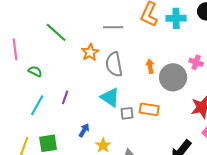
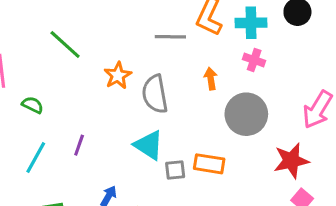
gray line: (113, 27) -> (170, 37), moved
pink cross: (196, 62) -> (254, 60), moved
orange arrow: (150, 66) -> (211, 79), moved

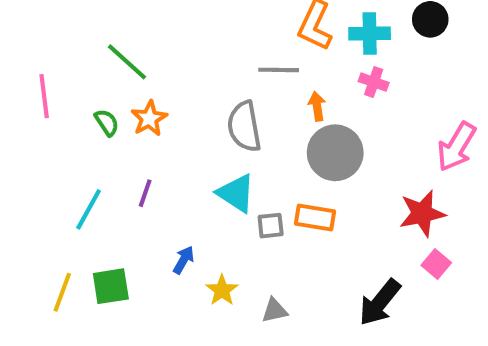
gray line: (170, 37) -> (279, 70), moved
orange star: (118, 75) -> (149, 118), moved
green semicircle: (33, 105) -> (107, 122), moved, turned 30
gray circle: (246, 114) -> (335, 153), moved

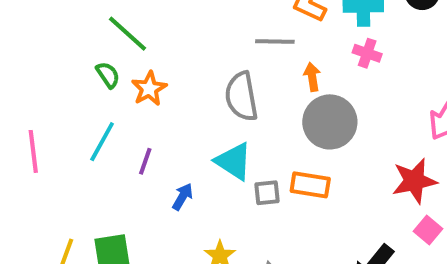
pink line: (44, 96) -> (33, 151), moved
green semicircle: (107, 122) -> (108, 75), moved
cyan line: (89, 209) -> (102, 142), moved
blue arrow: (184, 260) -> (183, 197), moved

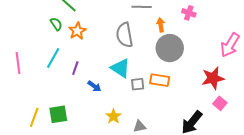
blue arrow: (183, 197) -> (94, 86), turned 96

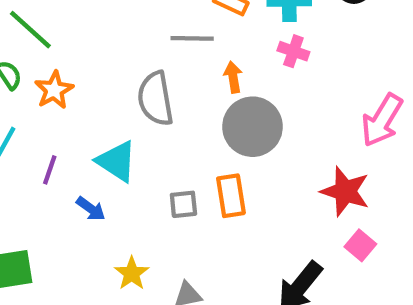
cyan triangle: (121, 68) -> (117, 161), moved
red star: (213, 78) -> (345, 191), turned 30
orange rectangle: (160, 80) -> (231, 196), turned 72

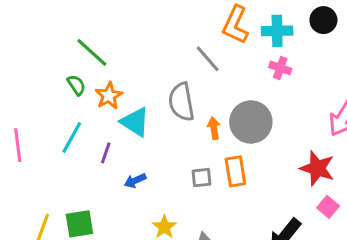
gray line: (192, 38) -> (208, 59), turned 48
orange arrow: (233, 77) -> (214, 128), moved
cyan triangle: (117, 161) -> (135, 122), moved
blue arrow: (91, 209) -> (135, 181), turned 120

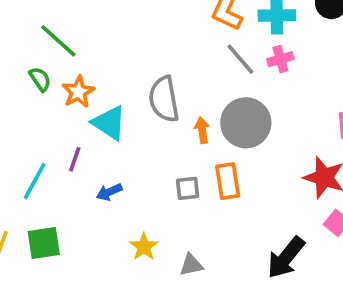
gray line: (208, 59) -> (240, 59), moved
pink cross: (280, 68) -> (280, 59), turned -35
cyan line: (72, 137) -> (35, 181), moved

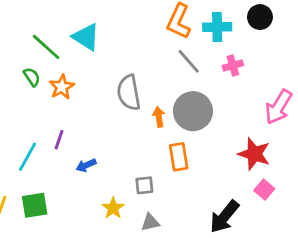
pink cross: (280, 59) -> (233, 66), moved
cyan triangle: (109, 123) -> (86, 37), moved
gray square: (188, 188) -> (144, 185), moved

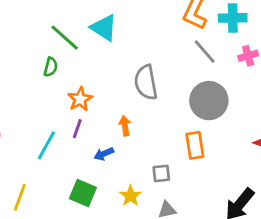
green semicircle: (32, 77) -> (51, 67), turned 48
orange star: (62, 87) -> (80, 99), moved
orange arrow: (159, 117) -> (125, 126), moved
green square: (35, 205) -> (83, 193), moved, turned 32

